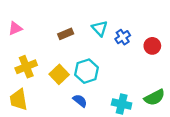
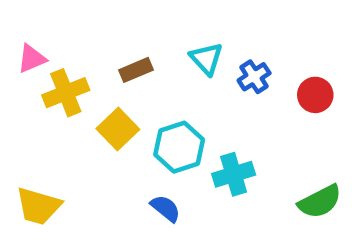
yellow cross: (26, 67) -> (66, 93), moved
yellow square: (59, 74) -> (118, 129), moved
yellow trapezoid: (19, 100) -> (38, 206), turned -65
cyan cross: (122, 104) -> (234, 174), moved, turned -30

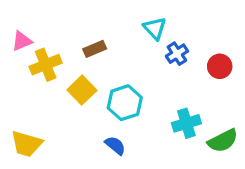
cyan triangle: (206, 59) -> (155, 28), moved
cyan cross: (234, 174) -> (186, 123), moved

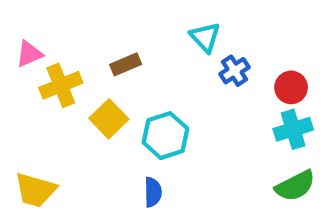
cyan cross: (186, 123) -> (293, 129), moved
blue semicircle: (115, 145) -> (153, 192), turned 50

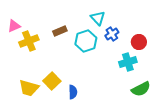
yellow square: (109, 119) -> (52, 81), moved
cyan cross: (293, 129) -> (128, 62), moved
cyan hexagon: (165, 136) -> (86, 41), moved
yellow trapezoid: (36, 190) -> (29, 88), moved

